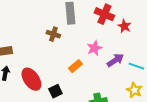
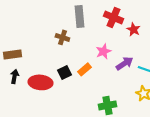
red ellipse: (31, 79) -> (40, 82), turned -50
black square: (55, 91) -> (64, 72), moved

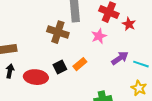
brown cross: (62, 37) -> (58, 32), size x1.5
pink star: (103, 51) -> (99, 36), moved

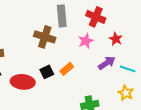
red star: (129, 24) -> (116, 39), moved

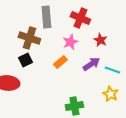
orange rectangle: (67, 69) -> (60, 62), moved
black square: (47, 72) -> (25, 60), moved

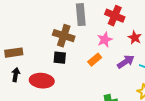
black square: (25, 60) -> (60, 58), turned 32

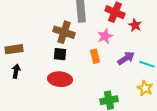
red star: (135, 38) -> (135, 25), moved
orange rectangle: (95, 60) -> (95, 56), turned -64
red ellipse: (42, 81) -> (60, 79), moved

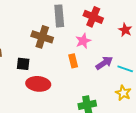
red star: (135, 25) -> (125, 30), moved
black square: (60, 54) -> (23, 64), moved

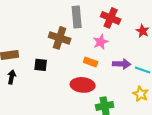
orange rectangle: (73, 61) -> (91, 62), turned -56
purple arrow: (104, 63) -> (122, 64), turned 36
red ellipse: (38, 84) -> (83, 85), moved

